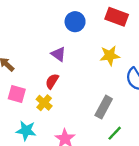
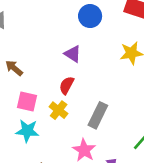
gray rectangle: (104, 107) -> (98, 115), moved
cyan star: (26, 131) -> (27, 131), moved

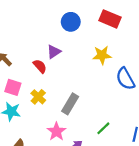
purple triangle: (73, 54) -> (54, 52), turned 48
red semicircle: (67, 85) -> (40, 66), moved, turned 104

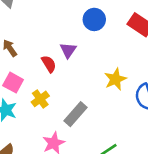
purple triangle: (54, 52) -> (68, 50), turned -32
yellow star: (102, 55) -> (115, 79), moved, turned -30

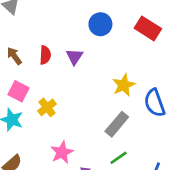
red semicircle: (49, 64) -> (45, 55), moved, turned 36
gray rectangle: (75, 114) -> (117, 124), moved

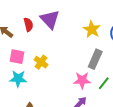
purple triangle: (74, 57) -> (50, 19), size x1.5
pink star: (62, 152) -> (82, 80), moved, turned -30

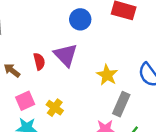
yellow star: (92, 29) -> (107, 75), moved
pink square: (17, 57) -> (25, 101), turned -35

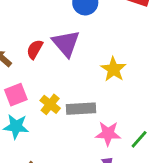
red semicircle: (39, 61) -> (35, 49), turned -140
gray rectangle: (121, 104) -> (81, 109), moved, turned 60

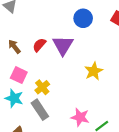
pink square: (16, 95) -> (19, 75), turned 35
gray rectangle: (81, 109) -> (40, 110), moved, turned 48

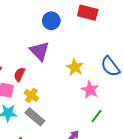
red semicircle: (39, 45) -> (19, 74), moved
pink star: (80, 117) -> (90, 90), moved, turned 30

